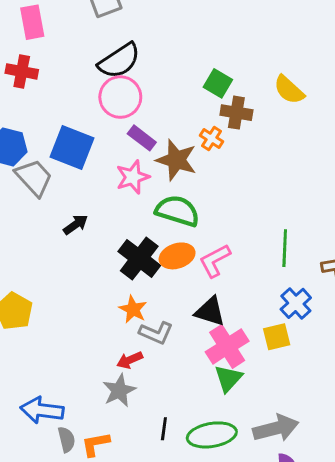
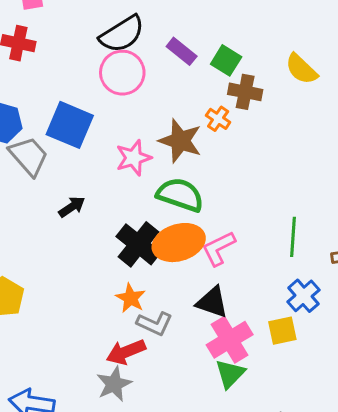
purple rectangle: (142, 138) -> (182, 51), moved
orange ellipse: (177, 256) -> (179, 243), size x1.4
red arrow: (130, 360) -> (126, 352), size x1.4

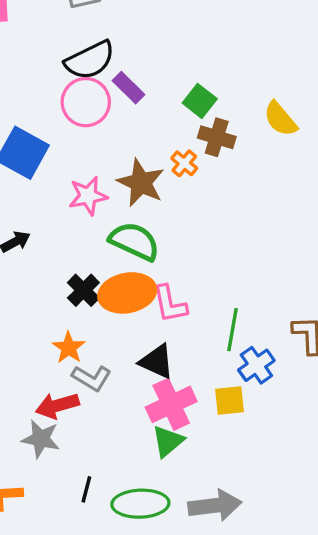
purple rectangle: (182, 51) -> (129, 88), moved
green line: (293, 237) -> (232, 330), moved
black cross: (138, 244) -> (83, 290), size x0.7
pink L-shape: (219, 248) -> (170, 304), turned -81
gray star: (114, 384) -> (41, 439), turned 30

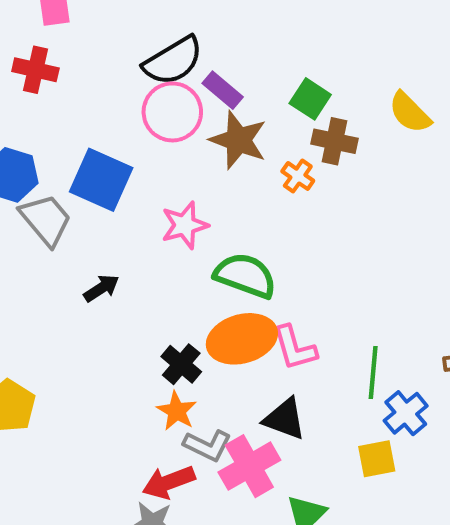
brown star: (141, 183) -> (238, 140), moved
black cross: (83, 290) -> (181, 364), moved
pink cross: (171, 404) -> (249, 466), moved

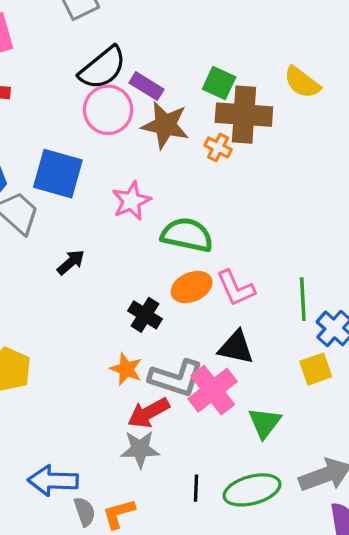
brown cross: (334, 141) -> (244, 115), size x1.5
orange ellipse: (242, 339) -> (192, 287), size x0.7
orange star: (177, 411) -> (126, 369), moved
gray L-shape: (207, 445) -> (176, 378), size x1.4

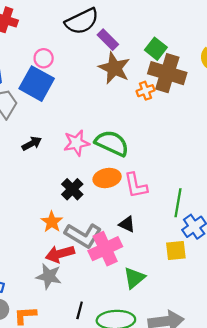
pink circle: (108, 110) -> (44, 58), moved, size x0.6
orange cross: (218, 147) -> (145, 91), turned 30
pink star: (131, 201) -> (76, 143), moved
black triangle: (236, 347) -> (127, 224), size x0.7

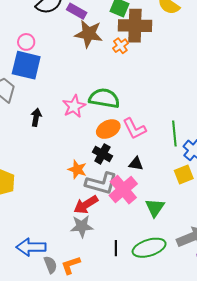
black arrow: (32, 144) -> (36, 117), turned -36
black cross: (72, 189) -> (102, 154), moved
orange star: (52, 222) -> (77, 169), moved

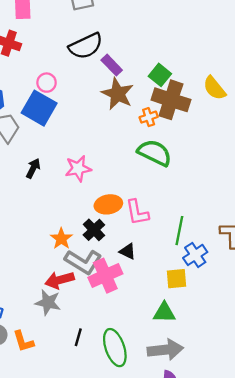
green semicircle: (104, 98) -> (155, 153), moved
green triangle: (155, 208) -> (164, 313), moved, turned 40
green ellipse: (149, 248) -> (115, 348), turned 72
orange L-shape: (71, 265) -> (23, 341), turned -105

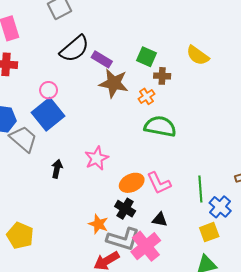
brown cross: (171, 100) -> (162, 76), size x0.5
blue square: (39, 108) -> (48, 114), turned 36

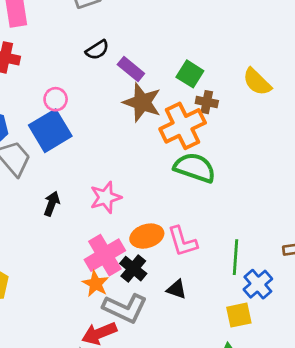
black semicircle: (74, 49) -> (97, 50), size x0.6
orange cross: (147, 96) -> (183, 126), size x2.0
pink cross: (146, 246) -> (105, 255), moved

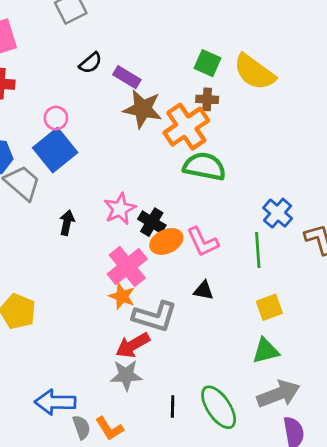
green square: (190, 74) -> (207, 63), moved
yellow semicircle: (257, 82) -> (254, 72), size x1.4
black cross: (133, 269) -> (152, 222), moved
blue cross: (258, 284) -> (278, 213), moved

